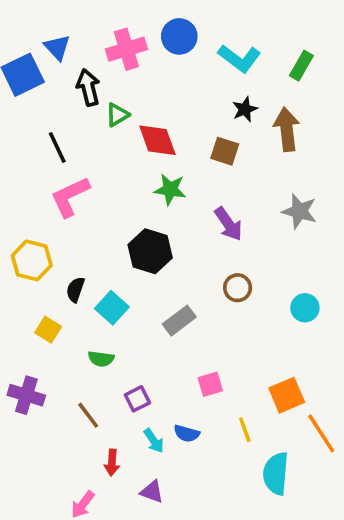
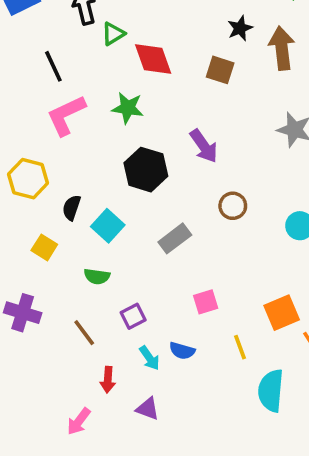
green star: (170, 189) -> (128, 108), moved
purple arrow: (228, 224) -> (204, 146), moved

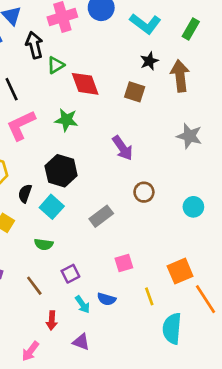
black hexagon: (146, 170) -> (61, 171), moved

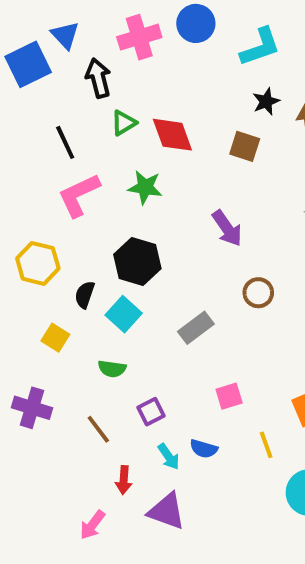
cyan L-shape: (145, 24) -> (260, 47), turned -56
green triangle: (56, 65) -> (124, 123), moved
purple triangle: (81, 342) -> (167, 511), size x1.5

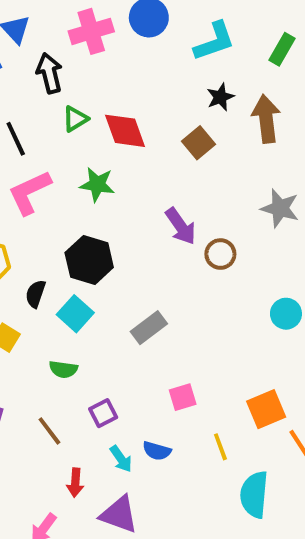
brown square: (245, 146) -> (199, 143), turned 32
brown circle: (258, 293) -> (220, 254), moved

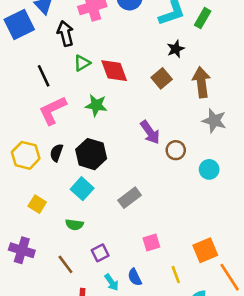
green rectangle: (282, 49) -> (203, 18), moved
brown arrow: (266, 119) -> (201, 82), moved
black semicircle: (36, 294) -> (56, 153), moved
cyan circle: (286, 314) -> (209, 169), moved
blue semicircle: (157, 451) -> (135, 277), turned 48

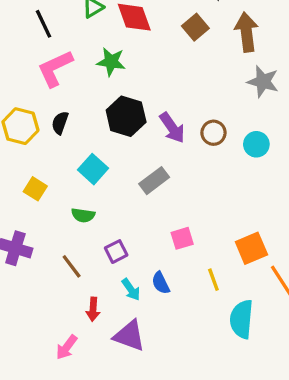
purple arrow: (150, 132) -> (172, 128), moved
brown circle: (176, 150) -> (213, 133), moved
black hexagon: (91, 154) -> (126, 116), moved

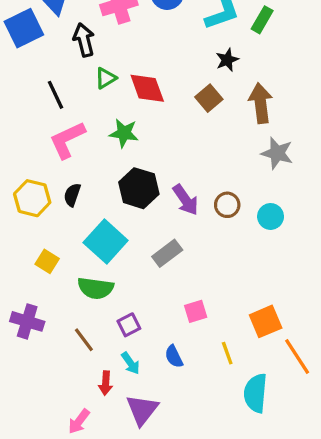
cyan square: (93, 169) -> (106, 241), size x1.4
green semicircle: (83, 215) -> (96, 288), size x1.5
cyan arrow: (131, 289) -> (131, 363), moved
purple triangle: (129, 336) -> (142, 410), turned 48

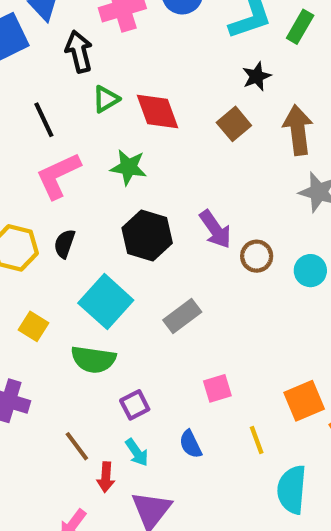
purple arrow: (186, 200) -> (215, 229), moved
brown line: (84, 340) -> (77, 446), moved

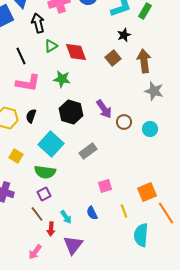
pink L-shape: (58, 176) -> (28, 83), turned -145
purple square: (135, 405) -> (44, 194), moved

